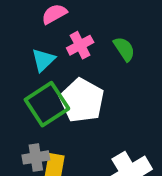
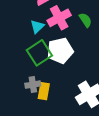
pink cross: (80, 45) -> (59, 18), size x1.5
white pentagon: (82, 100) -> (60, 51), turned 30

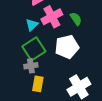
white pentagon: (60, 51) -> (67, 47), moved
gray cross: (33, 85) -> (31, 66), moved

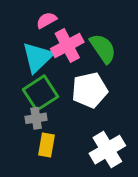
green semicircle: (76, 19) -> (103, 48), size x1.5
cyan triangle: (32, 25) -> (38, 57), size x1.6

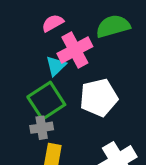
green semicircle: (103, 48) -> (113, 26), moved, turned -72
cyan triangle: (38, 57) -> (56, 66), moved, size x0.6

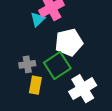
green square: (46, 101) -> (57, 65), moved

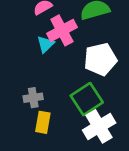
white pentagon: (69, 42) -> (100, 59), moved
green square: (57, 65) -> (87, 99), moved

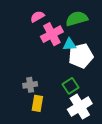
cyan triangle: (46, 44) -> (69, 44), moved, turned 40
green square: (87, 99) -> (70, 86), size x0.7

